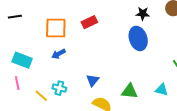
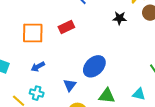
blue ellipse: (138, 38) -> (94, 66), moved, turned 65
blue arrow: (59, 54) -> (38, 67), moved

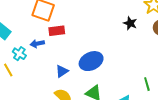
red rectangle: (66, 27) -> (57, 31), moved
cyan cross: (37, 93) -> (19, 54), moved

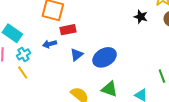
cyan cross: (19, 54) -> (23, 54), moved, turned 32
blue triangle: (62, 71) -> (77, 55), moved

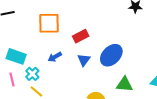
red rectangle: (68, 30) -> (81, 36), moved

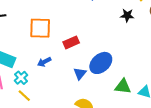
blue triangle: (84, 60) -> (80, 74), moved
green triangle: (124, 84) -> (123, 86), moved

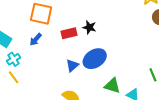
black star: (127, 15) -> (89, 27), moved
blue arrow: (44, 62) -> (36, 39), moved, turned -32

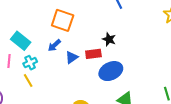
red rectangle: (69, 33) -> (93, 54), moved
blue triangle: (72, 65) -> (72, 57), moved

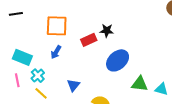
red rectangle: (93, 54) -> (89, 40), moved
blue triangle: (72, 57) -> (73, 85), moved

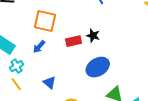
blue triangle: (73, 85) -> (49, 83), turned -40

